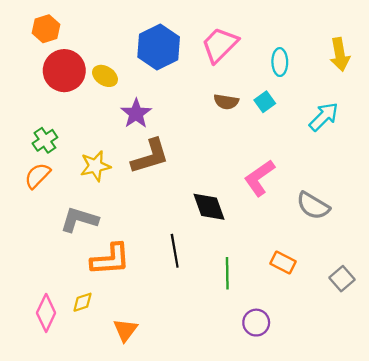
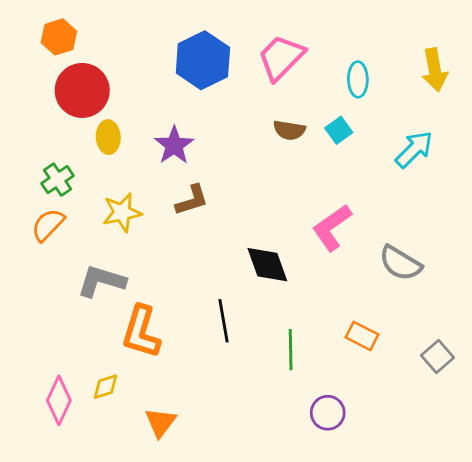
yellow ellipse: (105, 76) -> (108, 137), moved, turned 55
brown L-shape: (150, 156) -> (192, 200), size x0.7
orange L-shape: (110, 259) -> (141, 332), turned 111

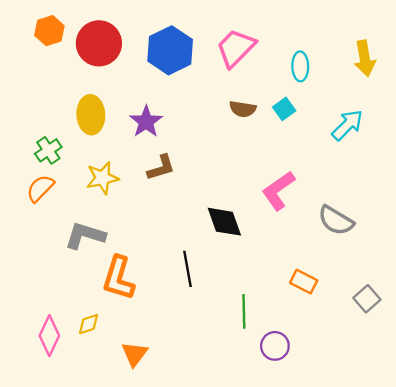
red circle: (82, 90) -> (99, 43), moved
yellow ellipse: (108, 137) -> (91, 115), size x1.4
green line: (291, 350) -> (244, 311), moved

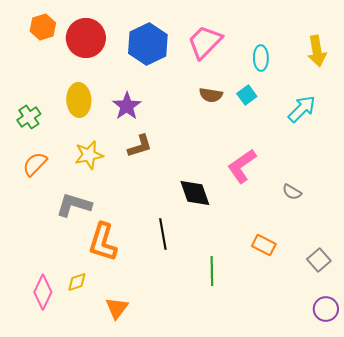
green cross: (48, 150) -> (29, 117), moved
gray semicircle: (336, 221) -> (292, 192), size x0.6
purple circle: (275, 346) -> (326, 309), moved

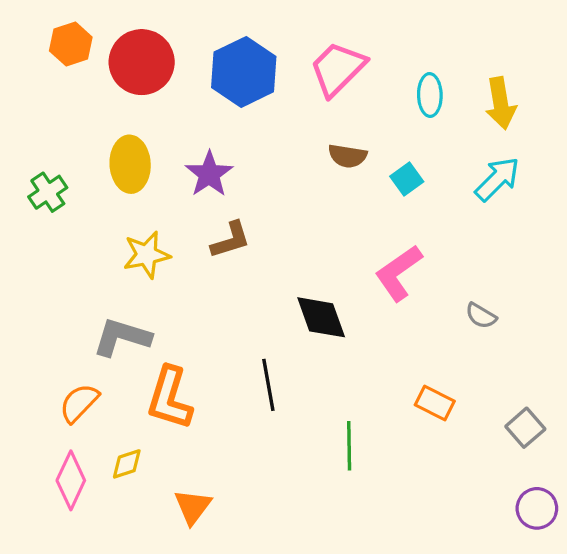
yellow arrow: (317, 51) -> (501, 103), moved
cyan square: (247, 95) -> (407, 179), moved
orange semicircle: (35, 164) -> (79, 403), moved

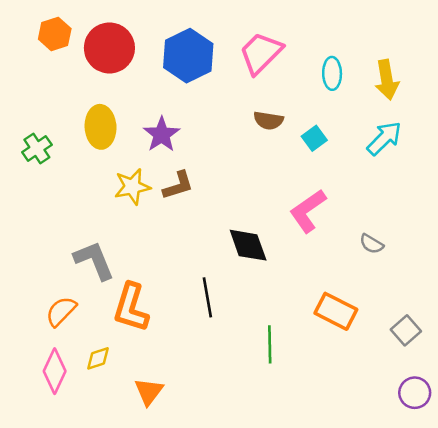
yellow star: (147, 255) -> (132, 187), moved
gray L-shape: (122, 337) -> (94, 260), turned 51
orange rectangle: (435, 403) -> (336, 311), size x1.4

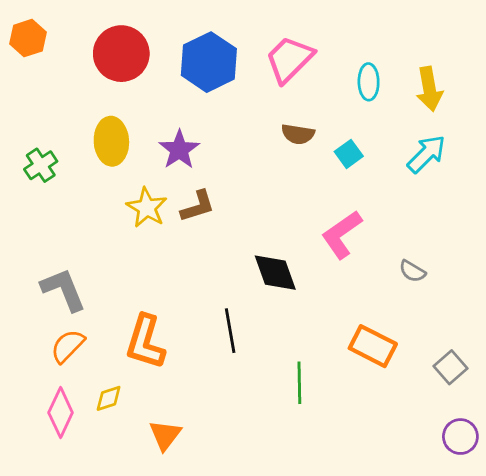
orange hexagon: (55, 34) -> (28, 38), moved
yellow star: (132, 187) -> (147, 208), turned -30
gray L-shape: (94, 260) -> (63, 290), moved

